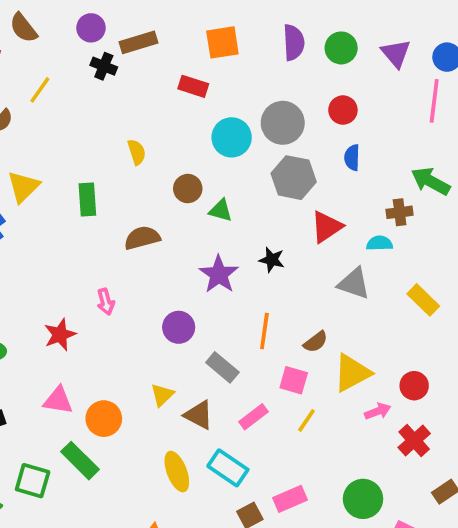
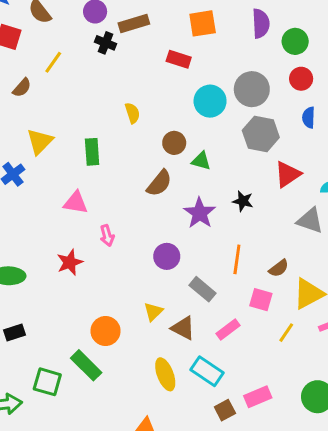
green circle: (341, 48) -> (295, 41), moved
brown semicircle: (142, 238) -> (159, 183), moved, turned 144
pink triangle: (58, 400) -> (76, 203), moved
yellow line: (306, 420) -> (286, 333), moved

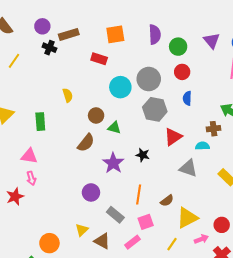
pink arrow: (107, 235) -> (31, 178), moved
red star: (70, 262) -> (15, 197), moved
pink square: (261, 300) -> (146, 222), moved, turned -35

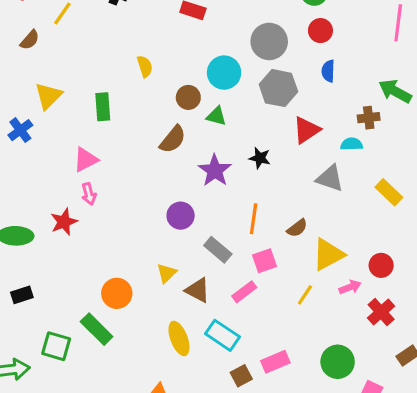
cyan circle: (120, 87) -> (224, 73), moved
pink triangle: (29, 156) -> (86, 160), turned -36

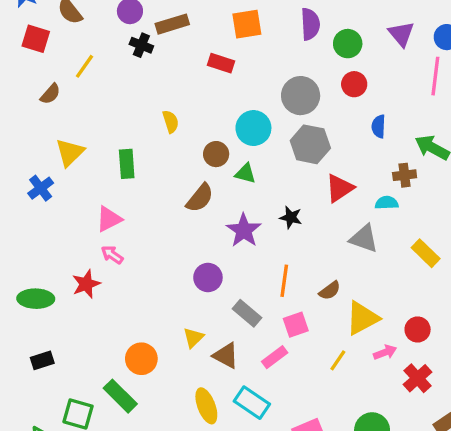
blue semicircle: (328, 71) -> (379, 126), moved
pink arrow: (89, 194) -> (112, 255), turned 140

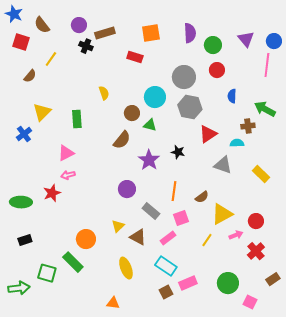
pink arrow: (112, 255) -> (68, 175), turned -48
cyan rectangle: (252, 403) -> (166, 266), moved

